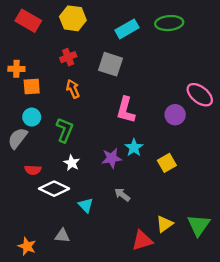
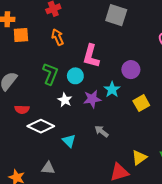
gray square: (110, 64) -> (116, 15), moved
pink L-shape: (126, 110) -> (91, 56), moved
purple circle: (175, 115) -> (131, 70), moved
cyan circle: (32, 117) -> (75, 76), moved
white star: (72, 163) -> (65, 100), moved

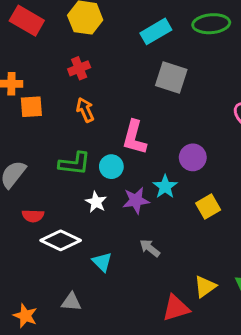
green L-shape: (50, 74) -> (74, 164), turned 75

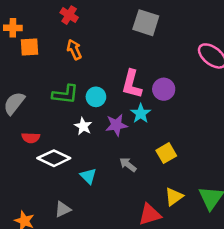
red cross: (79, 68) -> (69, 15), turned -36
pink L-shape: (134, 137) -> (132, 84), moved
yellow square: (208, 207) -> (166, 153), moved
gray triangle: (71, 302) -> (63, 209), turned -30

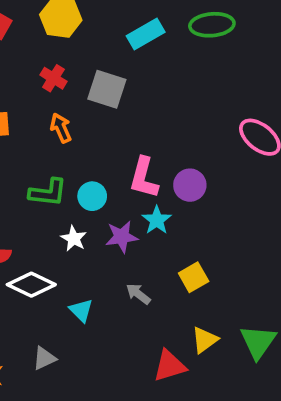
gray square: (146, 23) -> (107, 89), moved

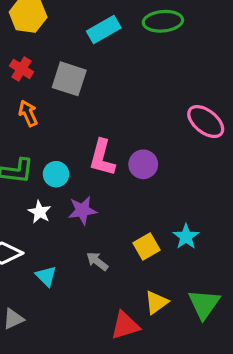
cyan star: (157, 220) -> (186, 237), moved

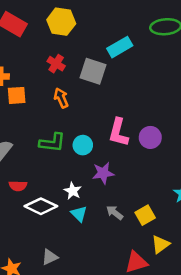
cyan rectangle: (104, 29) -> (120, 47), moved
white star: (40, 212) -> (73, 191), moved
yellow square: (146, 247) -> (145, 215), moved
cyan triangle: (46, 276) -> (79, 214), moved

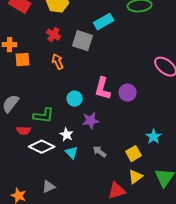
green L-shape: (52, 143) -> (44, 116), moved
yellow square: (145, 215) -> (134, 154), moved

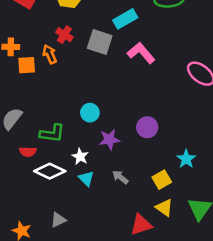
orange arrow: (58, 62) -> (50, 54), moved
pink L-shape: (103, 89) -> (141, 53), moved, turned 125
purple circle: (128, 93) -> (147, 127), moved
yellow triangle: (136, 177) -> (164, 208), turned -49

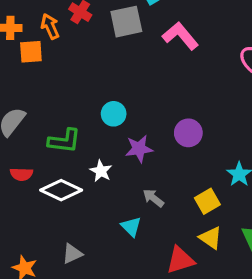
gray square: (100, 42) -> (126, 22), turned -30
orange arrow: (50, 54) -> (50, 26), moved
red semicircle: (28, 152) -> (21, 174), moved
cyan triangle: (86, 178) -> (131, 227), moved

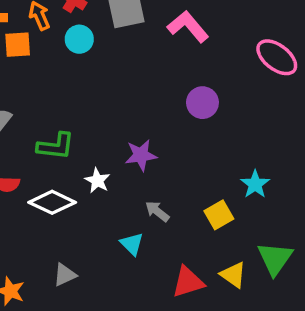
cyan circle: (114, 114) -> (79, 39), moved
purple circle: (188, 133) -> (202, 103), moved
yellow triangle: (211, 238) -> (233, 275), moved

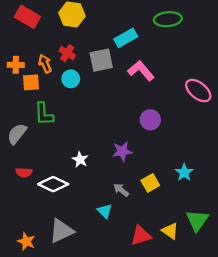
green L-shape: (56, 146) -> (44, 114), moved, turned 80
purple star: (141, 155) -> (122, 151), moved
white star: (97, 181) -> (80, 160), moved
yellow square: (219, 215) -> (150, 183), moved
gray triangle: (65, 275) -> (61, 231), size x1.6

